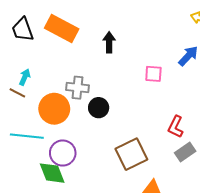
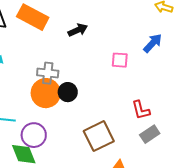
black arrow: (109, 42) -> (78, 30), turned 66
orange circle: (54, 109) -> (46, 93), moved
red L-shape: (176, 127) -> (141, 110), turned -40

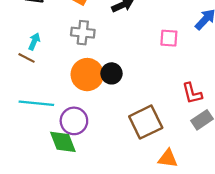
gray cross: (48, 73) -> (83, 33), moved

